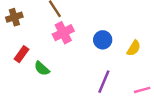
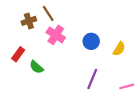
brown cross: (14, 17) -> (29, 21), moved
pink cross: (63, 33) -> (56, 35), turned -30

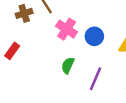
pink cross: (56, 35) -> (67, 29), moved
green semicircle: (36, 67) -> (68, 65), moved, turned 72

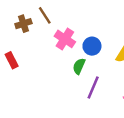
red rectangle: (12, 51) -> (12, 60), turned -63
green semicircle: (68, 65) -> (79, 66), moved

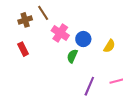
red rectangle: (12, 60) -> (23, 49), moved
purple line: (93, 87) -> (89, 86), moved

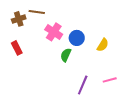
brown line: (43, 13) -> (37, 12), turned -49

